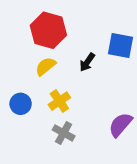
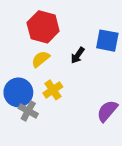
blue circle: (21, 104) -> (18, 92), size x1.5
gray cross: (64, 133) -> (28, 111), moved

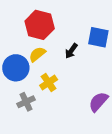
blue circle: (18, 92) -> (16, 68), moved
gray cross: (28, 111) -> (26, 102), turned 36

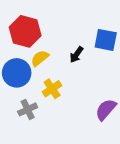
red hexagon: (40, 25) -> (25, 31), moved

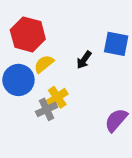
gray cross: (28, 109) -> (47, 109), moved

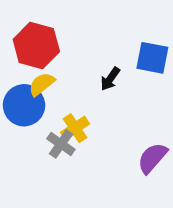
yellow semicircle: (44, 64) -> (42, 84), moved
gray cross: (47, 109) -> (61, 144), turned -30

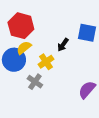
yellow cross: (75, 128) -> (46, 62), moved

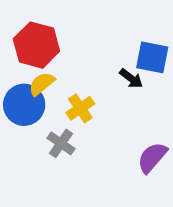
black arrow: (63, 45) -> (131, 78), moved, turned -88

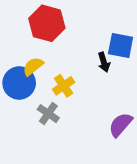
red hexagon: (36, 45) -> (47, 23), moved
black arrow: (131, 78) -> (104, 62), turned 36

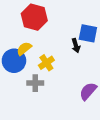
gray cross: (48, 114) -> (35, 83), turned -35

